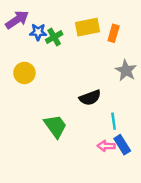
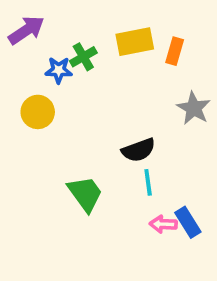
blue star: (38, 32) -> (59, 70), moved
cyan line: (114, 121) -> (148, 182), moved

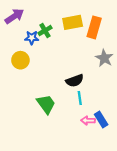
orange rectangle: (175, 51) -> (94, 27), size x1.5

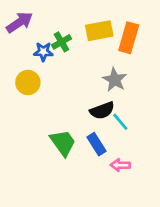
gray star: (104, 58) -> (115, 80), moved
cyan line: (80, 98) -> (120, 122), moved, turned -32
blue rectangle: (101, 119) -> (96, 144), moved

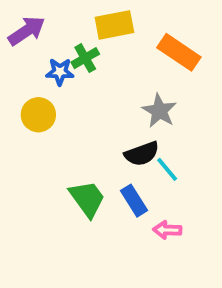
yellow rectangle: (99, 31) -> (114, 25), moved
orange rectangle: (129, 38) -> (179, 52), turned -72

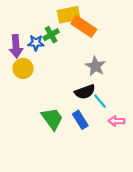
purple arrow: (27, 31) -> (16, 46), moved, turned 120
orange rectangle: (179, 52) -> (84, 26), moved
pink arrow: (167, 230) -> (116, 121), moved

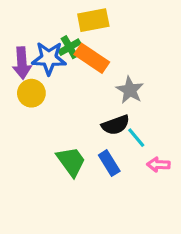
orange rectangle: (84, 26) -> (92, 58), moved
blue star: (36, 43) -> (49, 58), size x1.5

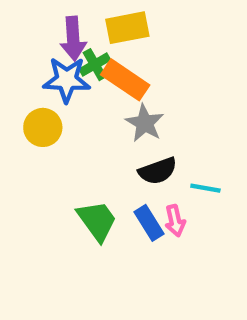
purple arrow: (22, 63) -> (73, 39), moved
gray star: (130, 90) -> (145, 123), moved
cyan line: (136, 138) -> (205, 188), moved, turned -40
pink arrow: (158, 165) -> (175, 221), moved, turned -105

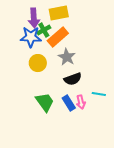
orange rectangle: (125, 80) -> (58, 37), turned -75
yellow circle: (43, 127) -> (38, 63), moved
cyan line: (205, 188) -> (99, 94), moved

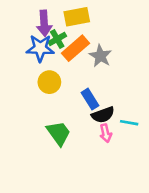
gray star: (67, 57) -> (100, 56), moved
black semicircle: (73, 79) -> (103, 115), moved
blue rectangle: (69, 103) -> (90, 99), moved

